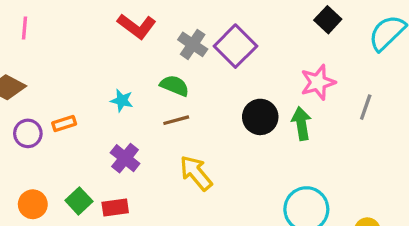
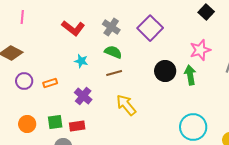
red L-shape: (137, 26) -> (73, 28), moved
gray cross: (193, 44) -> (111, 27), moved
orange rectangle: (64, 124) -> (50, 83), moved
green square: (79, 201) -> (55, 122), turned 35

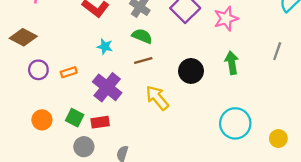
pink star: (200, 50) -> (226, 19), moved
black circle: (165, 71) -> (191, 71), moved
purple cross: (83, 96) -> (107, 87), size x1.4
green square: (55, 122) -> (75, 118), turned 35

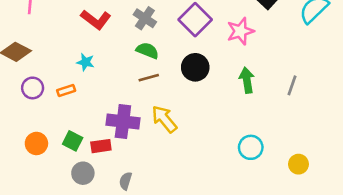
cyan star: (105, 47) -> (85, 62), moved
gray line: (277, 51) -> (292, 85), moved
black circle: (191, 71) -> (195, 67), moved
purple cross: (107, 87) -> (123, 122), moved, turned -32
cyan circle: (235, 123) -> (251, 147), size x0.7

